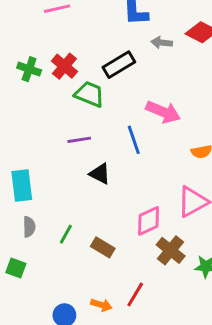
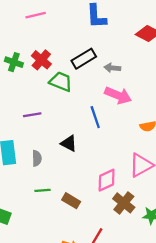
gray arrow: (162, 43) -> (112, 68), moved
purple line: (79, 140) -> (32, 115), moved
gray semicircle: (29, 227) -> (37, 158), moved
green line: (66, 234) -> (42, 190), turned 56

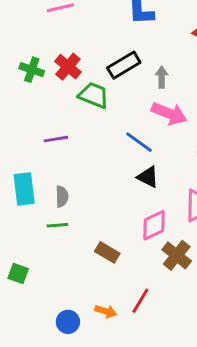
gray arrow: (112, 68) -> (162, 77), turned 84
blue line: (95, 117) -> (139, 142), turned -35
black triangle: (69, 143) -> (148, 177), moved
green line: (42, 190) -> (57, 225), moved

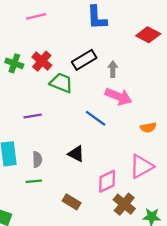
black triangle: (148, 177) -> (76, 154), moved

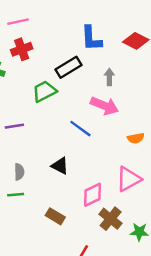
blue L-shape: (97, 18) -> (91, 38), moved
red cross: (42, 61) -> (22, 49), moved, turned 30
gray arrow: (113, 69) -> (109, 77), moved
green trapezoid: (61, 83) -> (44, 91), turned -50

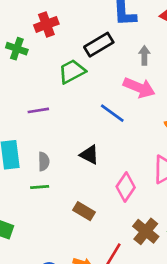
pink diamond: (92, 195) -> (126, 187), turned -30
brown cross: (111, 219) -> (146, 231), moved

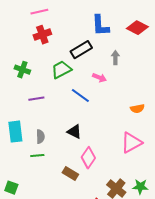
green cross: (17, 49) -> (22, 70), moved
pink arrow: (139, 88) -> (99, 78), moved, size x0.6
blue line: (112, 113) -> (80, 96), moved
pink diamond: (126, 187) -> (88, 158), moved

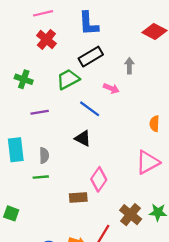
blue L-shape: (100, 26) -> (88, 24), moved
red cross: (42, 35) -> (46, 39), turned -30
orange semicircle: (137, 109) -> (154, 124), turned 104
black triangle: (74, 132) -> (83, 138), moved
brown rectangle: (70, 174) -> (78, 198), turned -35

